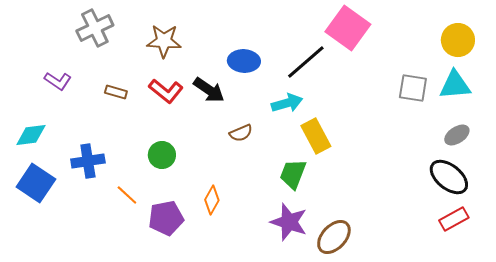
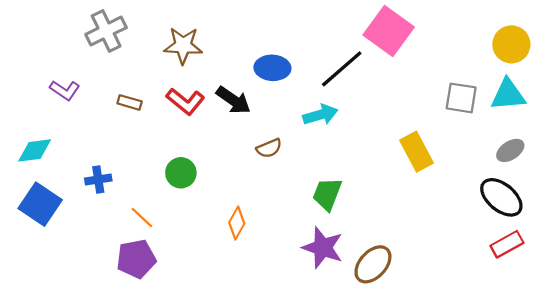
yellow rectangle: (316, 136) -> (416, 152), moved
blue cross: (88, 161) -> (98, 179), size x0.7
purple pentagon: (166, 218) -> (136, 259), moved

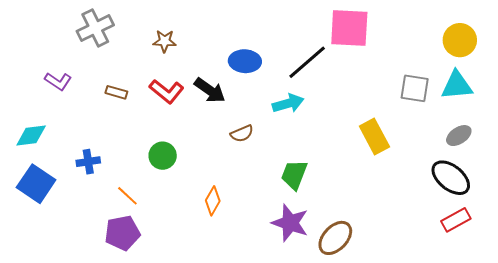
pink square: (389, 31) -> (349, 28), turned -33
brown star: (183, 46) -> (165, 41), size x0.7

